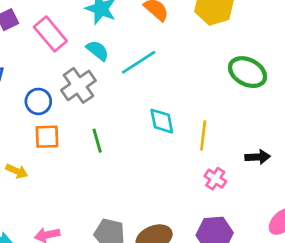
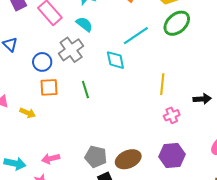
cyan line: (139, 62) -> (136, 36), moved
green ellipse: (248, 72) -> (177, 23), moved, turned -68
cyan diamond: (162, 121) -> (115, 60), moved
pink cross: (215, 179) -> (172, 115), turned 35

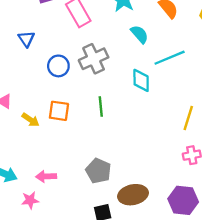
cyan semicircle: (84, 24) -> (140, 34), moved
orange square: (49, 87) -> (59, 111), moved
gray pentagon: (96, 157) -> (98, 171), moved

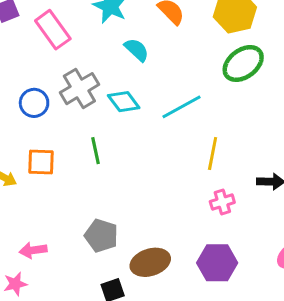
cyan line: (170, 58) -> (181, 107), moved
cyan diamond: (141, 80) -> (124, 102), moved, turned -30

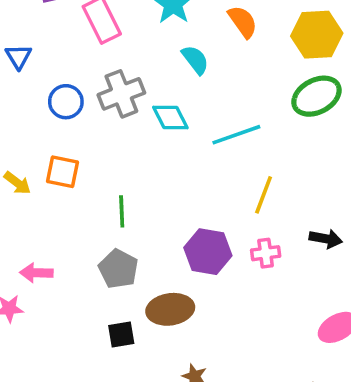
green line: (96, 151) -> (122, 211), moved
purple hexagon: (217, 263) -> (208, 252), moved

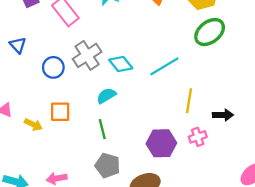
cyan semicircle: (195, 60) -> (106, 96), moved, turned -72
black arrow: (326, 239) -> (223, 115), moved

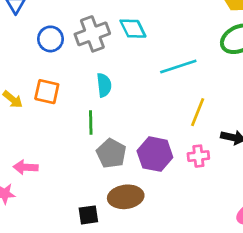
cyan diamond: (121, 64) -> (133, 29), moved
cyan semicircle: (106, 96) -> (104, 85), turned 102
gray pentagon: (108, 165) -> (111, 153), moved

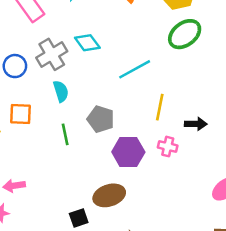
cyan semicircle: (104, 85) -> (61, 91), moved
gray pentagon: (111, 153) -> (101, 119), moved
pink cross: (198, 156) -> (168, 147), turned 30

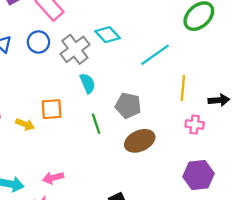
blue circle: (15, 66) -> (38, 42), moved
purple hexagon: (128, 152) -> (199, 175), moved
brown ellipse: (109, 195) -> (140, 141), moved

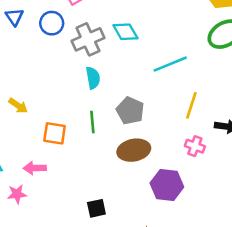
orange square: (52, 109) -> (55, 133), moved
purple hexagon: (199, 175) -> (167, 185), moved

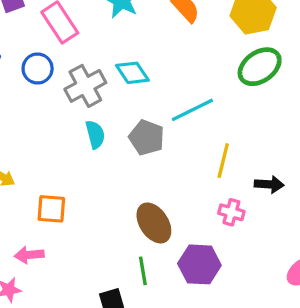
gray pentagon: (130, 111) -> (147, 138), moved
green line: (92, 122) -> (143, 271), moved
brown ellipse: (134, 150) -> (154, 223), turned 72

